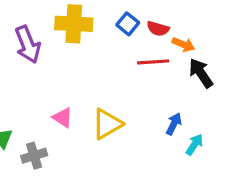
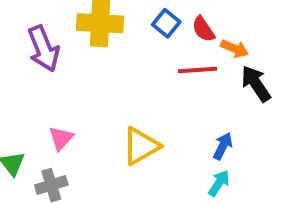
red semicircle: (158, 29) -> (203, 29), turned 40
pink triangle: (63, 118) -> (61, 138), moved, turned 40
cyan arrow: (194, 145) -> (219, 183), moved

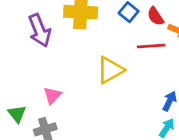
yellow triangle: (141, 146) -> (110, 70), moved

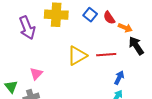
red line: (151, 46) -> (106, 55), moved

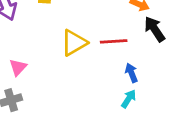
blue arrow: (119, 78) -> (131, 73), turned -48

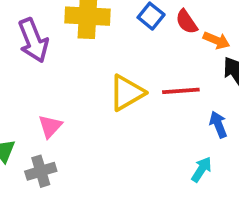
blue arrow: (131, 73) -> (218, 124), moved

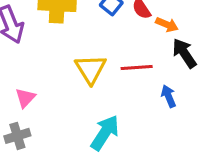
yellow triangle: (127, 93) -> (91, 69), turned -32
cyan arrow: (202, 169) -> (105, 133), moved, size x1.6

